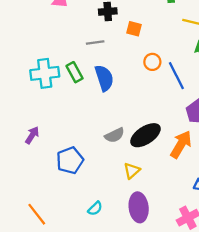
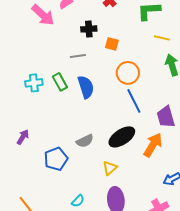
orange circle: (152, 62) -> (128, 73), size x1.5
cyan cross: (45, 73) -> (34, 83), size x0.7
blue line: (176, 76) -> (134, 101), moved
gray semicircle: (115, 135) -> (85, 141), moved

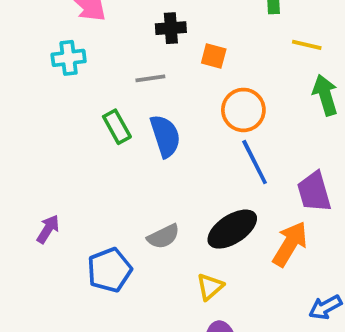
cyan cross: (34, 83) -> (69, 58), moved

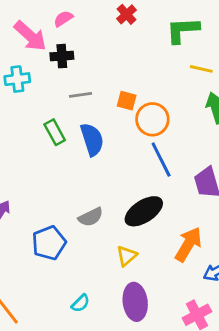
black cross: (171, 28) -> (62, 56), moved
orange square: (214, 56) -> (127, 101), moved
orange arrow: (290, 244) -> (188, 244), moved

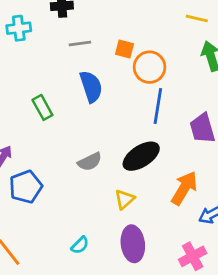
green rectangle: (55, 132) -> (42, 107), moved
blue line: (161, 160) -> (158, 106), turned 36
blue pentagon: (49, 243) -> (26, 187), moved

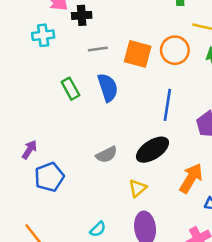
orange square: (124, 49) -> (138, 54), size x1.6
orange circle: (150, 67) -> (175, 50), moved
green rectangle: (42, 107) -> (70, 89), moved

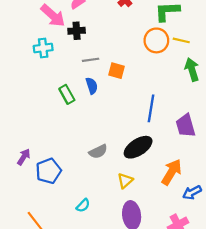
orange circle: (175, 50) -> (156, 40), moved
orange square: (138, 54) -> (116, 71), moved, size x0.7
blue semicircle: (108, 87) -> (92, 86), moved, size x0.7
purple arrow: (29, 150) -> (24, 157), moved
cyan semicircle: (98, 229) -> (83, 205), moved

